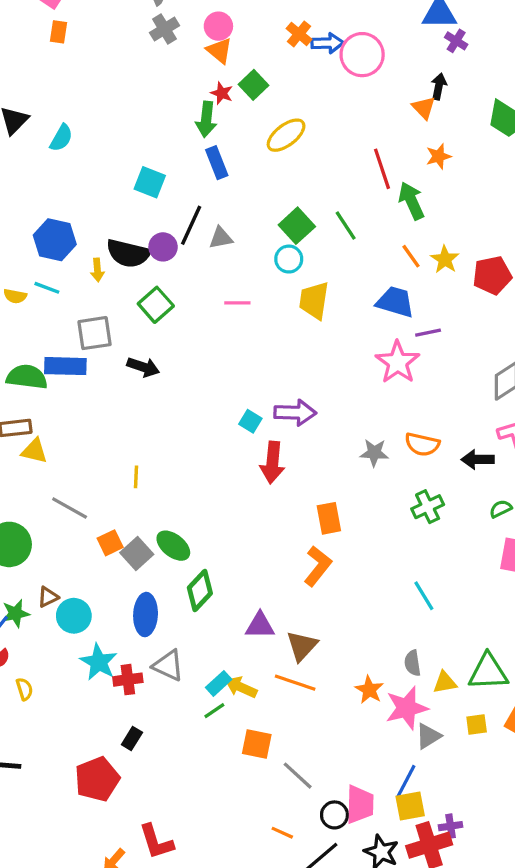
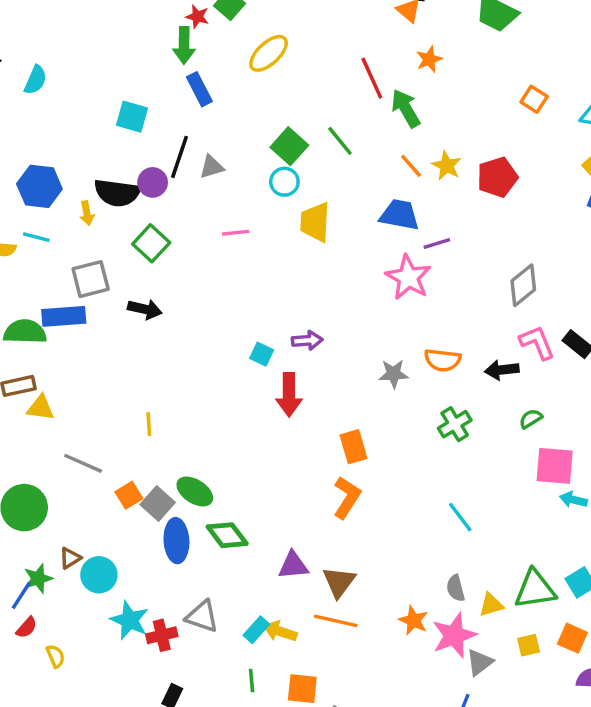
purple arrow: (295, 413) -> (307, 340), size x0.7
green diamond: (200, 590) -> (227, 535), turned -75
blue ellipse: (146, 615) -> (176, 541), moved
green line: (214, 711) -> (252, 680), moved, turned -55

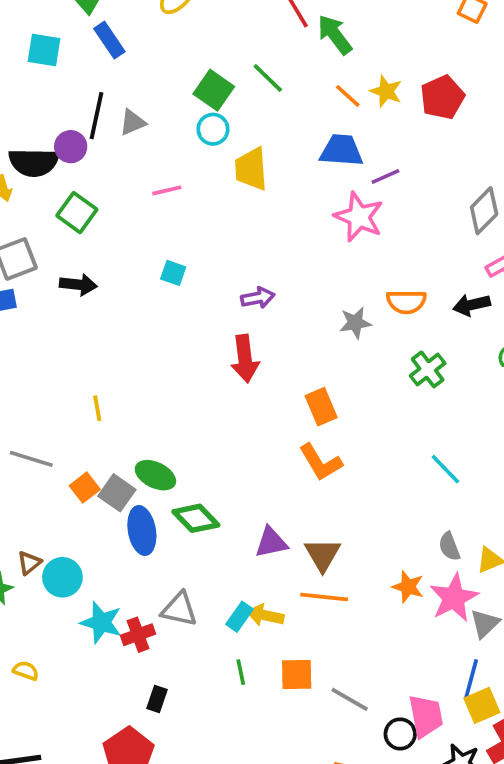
cyan square: (132, 117) -> (44, 50), moved
cyan square: (262, 354) -> (173, 273), moved
orange L-shape: (347, 497) -> (321, 462), turned 123
yellow semicircle: (55, 656) -> (26, 671), turned -40

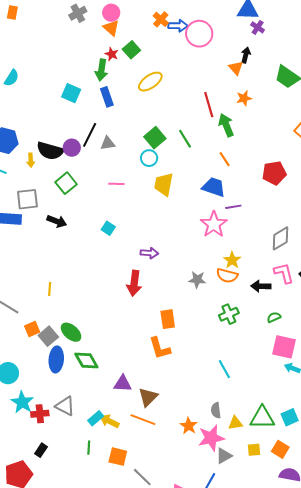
yellow star: (386, 91) -> (232, 260), moved

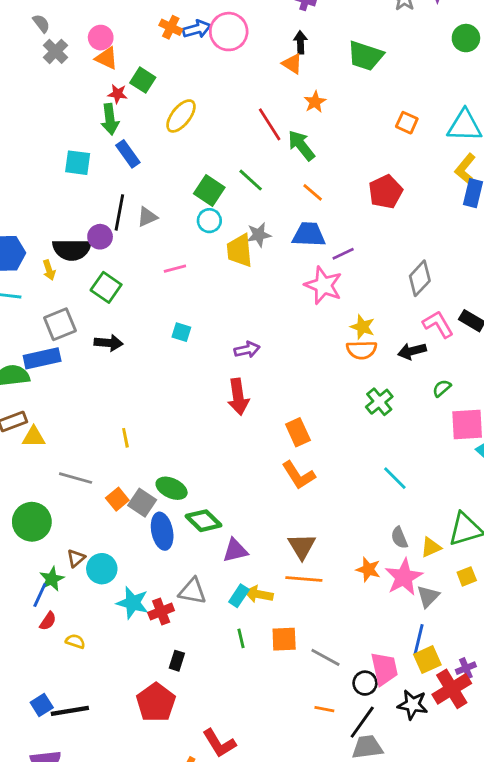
gray star: (197, 280) -> (259, 235), moved
purple triangle: (123, 384) -> (235, 550), moved

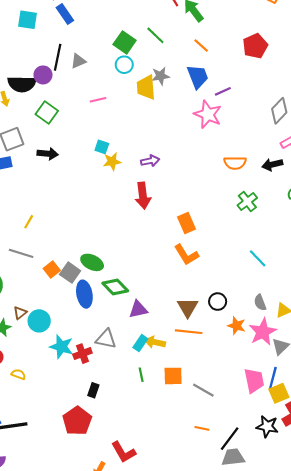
blue trapezoid: (309, 235) -> (198, 77), turned 65
yellow star: (363, 327) -> (112, 161), moved, turned -30
yellow line: (125, 438) -> (29, 222), moved, turned 40
pink trapezoid: (384, 669) -> (254, 381), moved
black circle: (365, 683) -> (218, 302), moved

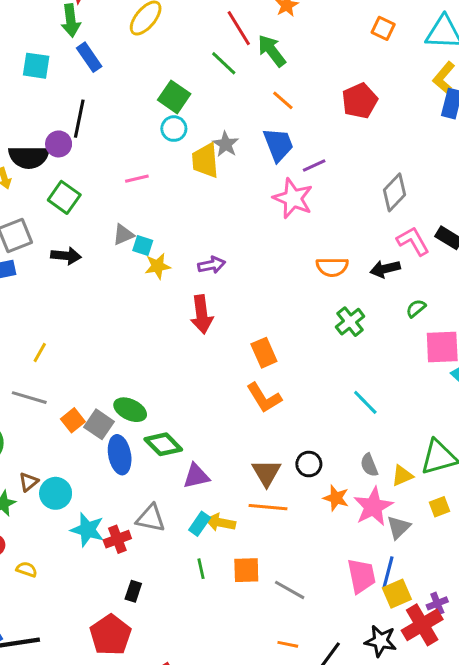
green line: (155, 35) -> (224, 63), moved
gray triangle: (78, 61) -> (123, 235), moved
gray star: (161, 76) -> (226, 144), turned -30

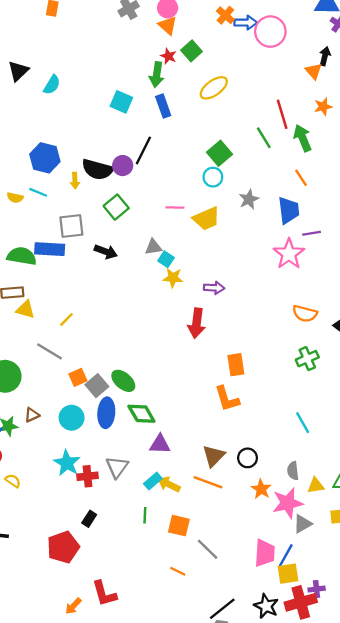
yellow trapezoid: (205, 160) -> (206, 219), moved, turned -124
cyan circle: (56, 493) -> (72, 418), moved
gray triangle: (151, 518) -> (117, 467), turned 40
orange line: (288, 644) -> (178, 571), moved

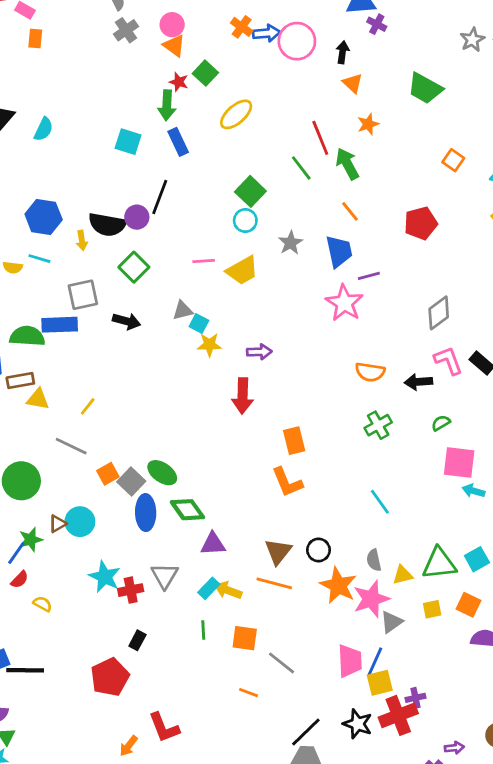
black arrow: (325, 56) -> (342, 52), moved
cyan circle: (72, 418) -> (80, 522), moved
orange star: (261, 489) -> (338, 585), size x1.5

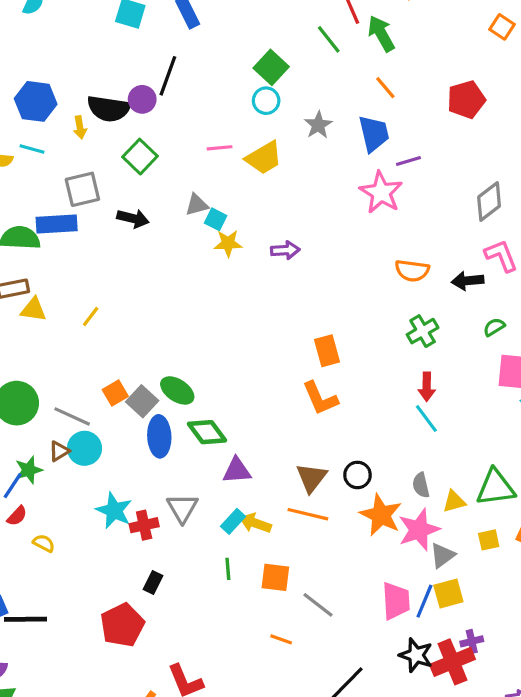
red arrow: (243, 396) -> (427, 387), moved, size x0.7
gray line: (71, 446) -> (72, 416), moved
yellow square: (380, 683) -> (448, 594), moved
black star: (358, 724) -> (416, 655), moved

